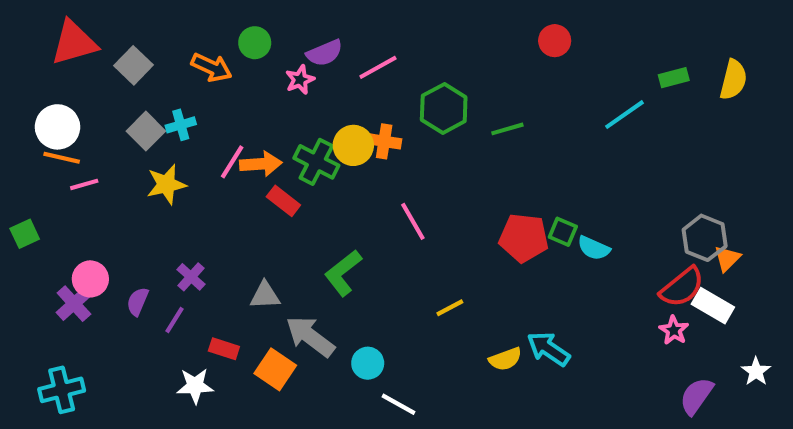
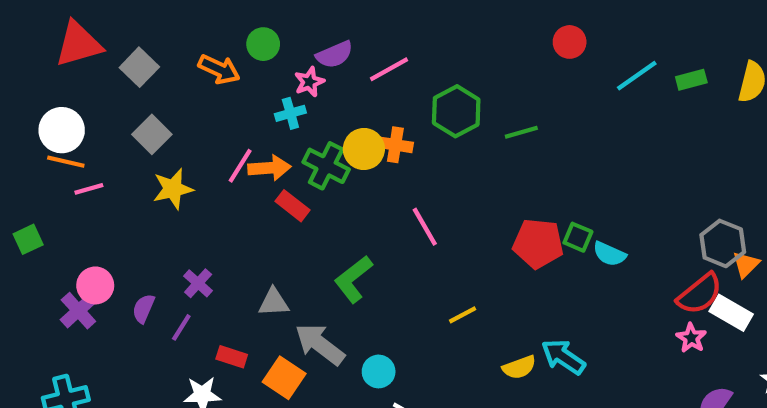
cyan line: (624, 115) -> (637, 76), moved
cyan cross: (181, 125) -> (290, 113), moved

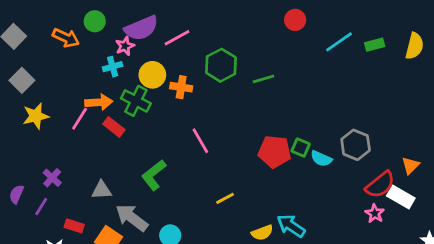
purple semicircle: (334, 55) -> (141, 28), size x1.4
yellow circle: (364, 149) -> (152, 75), moved
pink line: (240, 166) -> (80, 119), moved
gray hexagon: (723, 243) -> (356, 145), moved

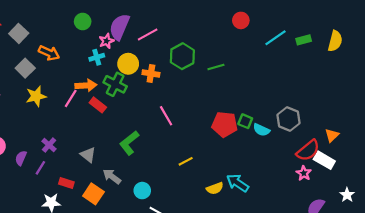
purple semicircle: (141, 28) -> (119, 27), turned 136
orange arrow: (66, 38) -> (49, 53), moved
gray triangle: (102, 190) -> (88, 155), turned 42
gray arrow: (132, 218) -> (112, 176), size x0.7

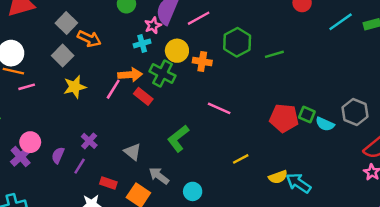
gray square: (19, 33) -> (66, 23), moved
pink line: (166, 116) -> (219, 108), turned -36
yellow semicircle: (215, 188) -> (278, 177), moved

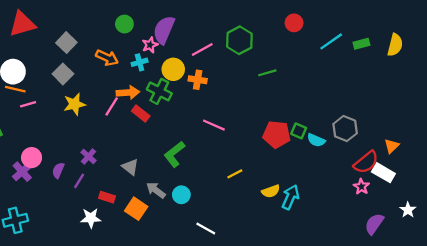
pink line: (199, 18) -> (202, 50), moved
orange arrow: (89, 39) -> (107, 58), moved
green hexagon: (237, 42) -> (239, 40), moved
cyan arrow: (298, 183) -> (291, 197), turned 80
cyan circle: (193, 191) -> (181, 195), moved

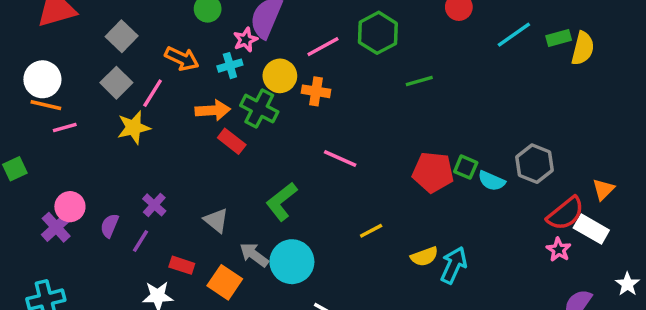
yellow semicircle: (395, 45) -> (583, 48), moved
pink line: (112, 106) -> (153, 93), moved
cyan circle: (181, 195) -> (292, 262), size x1.6

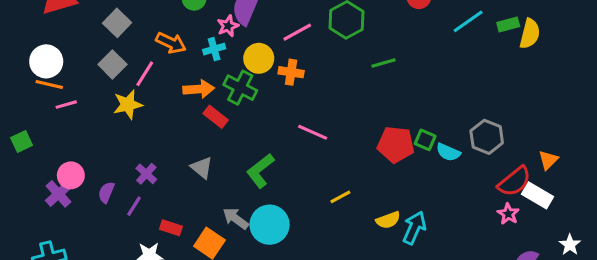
gray triangle: (216, 220) -> (202, 168), moved

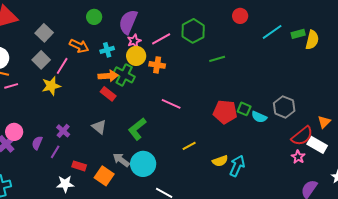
pink star: (228, 26) -> (134, 41), moved
orange arrow: (199, 89) -> (108, 76), moved

